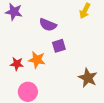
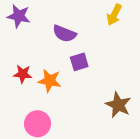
red star: (17, 64) -> (23, 74), moved

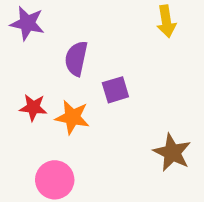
yellow arrow: (114, 15) -> (166, 21), turned -35
purple semicircle: (64, 34) -> (76, 59), moved, turned 80

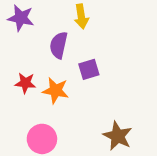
yellow arrow: (166, 21) -> (81, 16), moved
brown star: (172, 152) -> (118, 136), moved

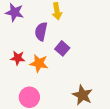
purple square: (89, 69) -> (62, 48), turned -32

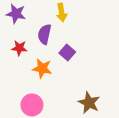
red star: (18, 58) -> (19, 48), moved

